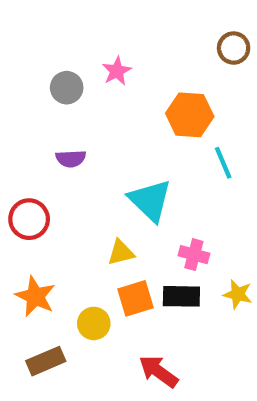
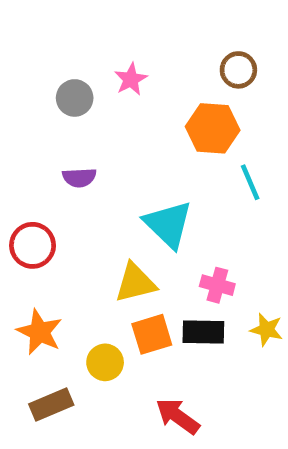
brown circle: (234, 48) -> (238, 70), moved
yellow triangle: (121, 253) -> (135, 283), size x1.4

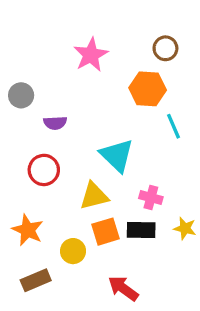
pink star: (131, 79) -> (91, 55), size x1.5
gray circle: (75, 98) -> (21, 95), moved
red circle: (33, 245) -> (44, 170), moved

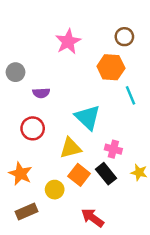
black rectangle: (141, 230) -> (106, 174), turned 50
orange square: (105, 232) -> (79, 175), turned -35

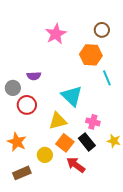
gray circle: (16, 72) -> (13, 88), moved
red arrow: (93, 218) -> (76, 165), moved

